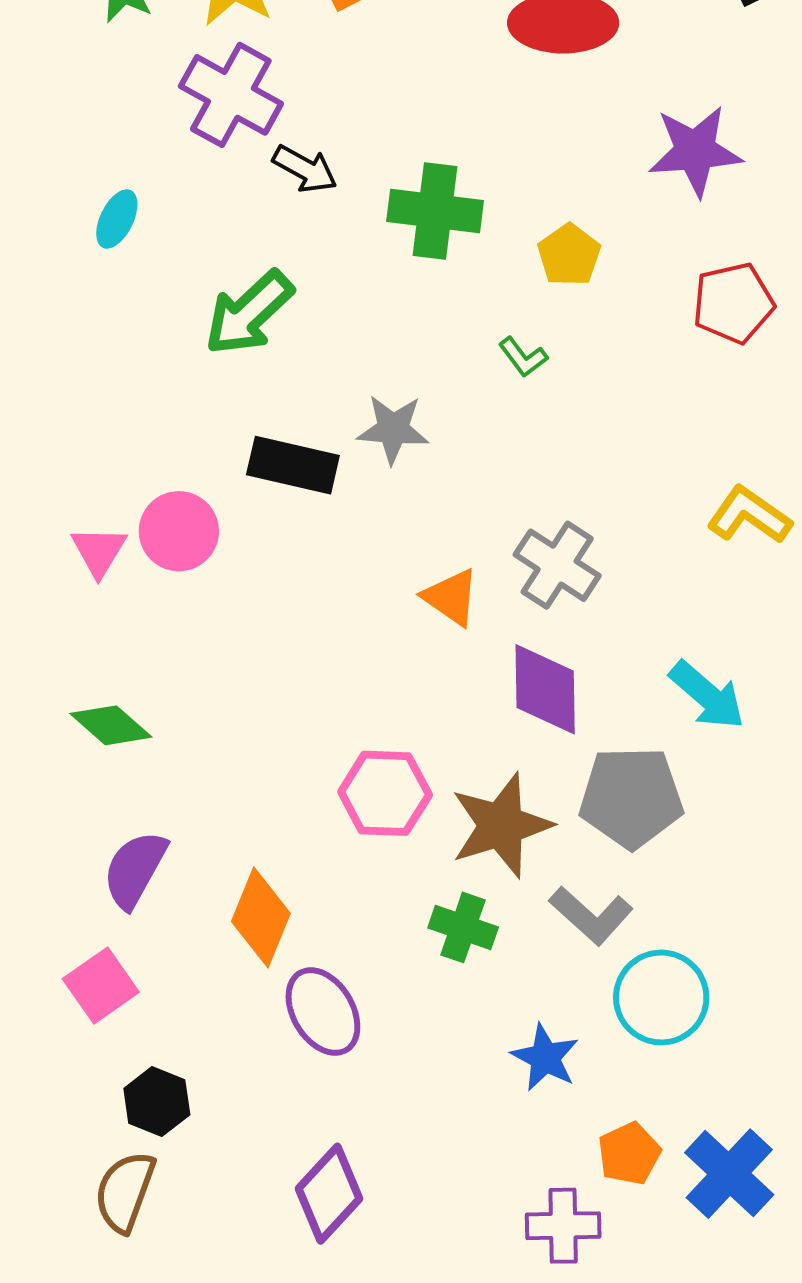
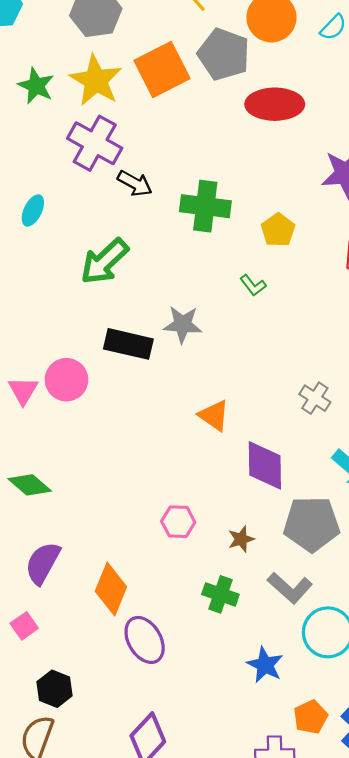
gray cross: (557, 565) -> (315, 398), moved, size x0.7
pink hexagon: (385, 793) -> (178, 522), size x0.7
brown star: (501, 825) -> (241, 539), size x0.5
pink square: (101, 985) -> (24, 626), size x0.7

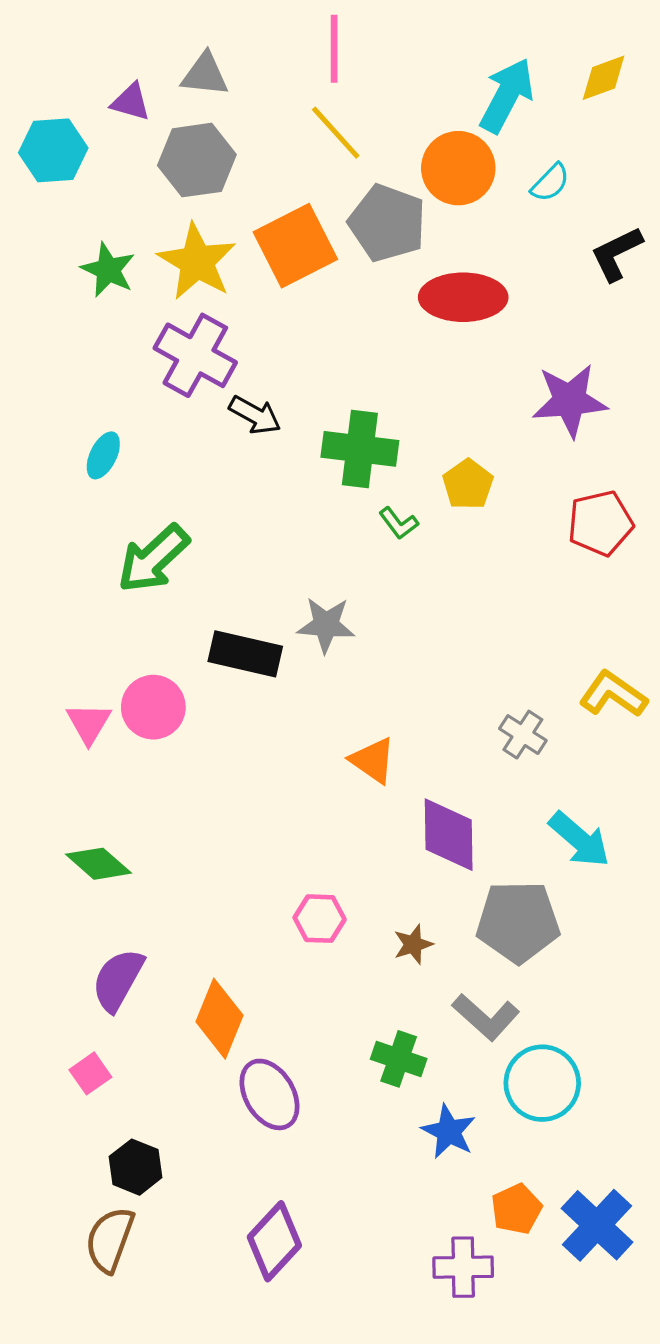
green arrow: (104, 261) -> (153, 559), moved
green L-shape: (253, 285) -> (399, 523), moved
green cross: (220, 594) -> (399, 1059), moved

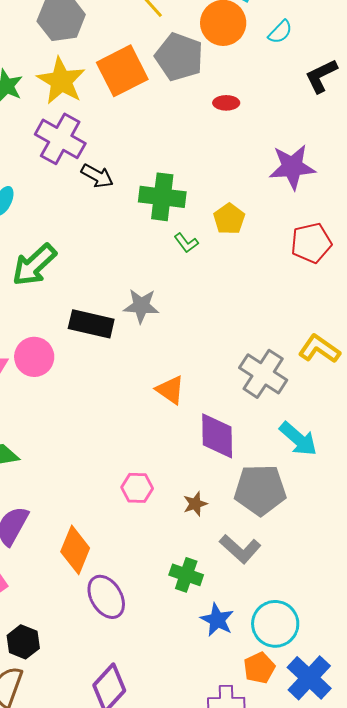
red ellipse: (463, 297) -> (226, 103), size x0.5
gray cross: (523, 735) -> (263, 374), size x1.6
cyan circle: (542, 1083) -> (275, 624), moved

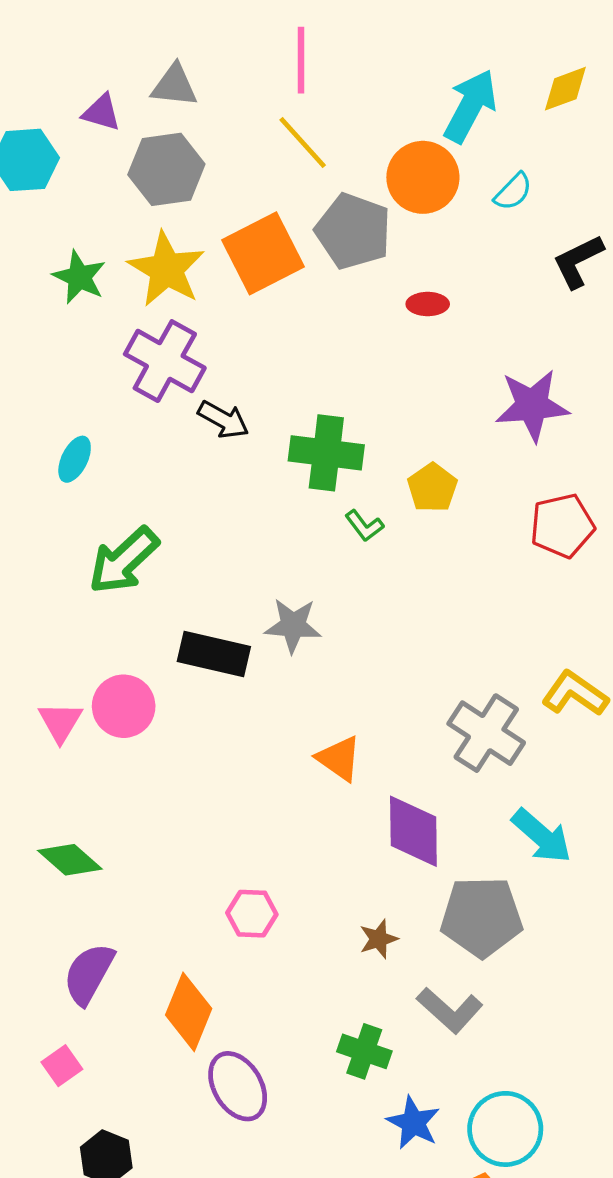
pink hexagon: (137, 488) -> (252, 914), moved

